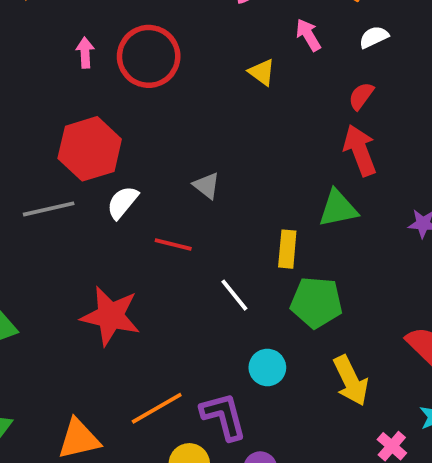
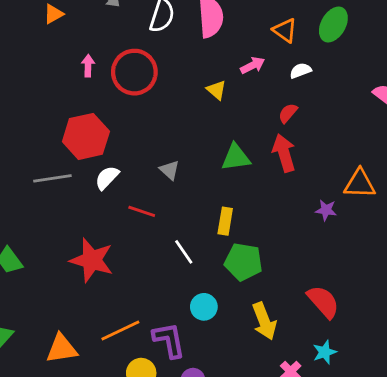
pink arrow: (308, 35) -> (253, 65), turned 90
green triangle: (338, 208) -> (236, 157), moved

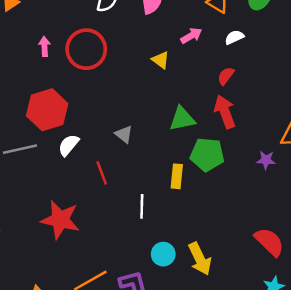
red line: (142, 211) -> (102, 173), turned 55
white line: (184, 252) -> (142, 206), turned 40
green pentagon: (243, 262) -> (207, 155), moved
yellow arrow: (264, 321) -> (200, 259), moved

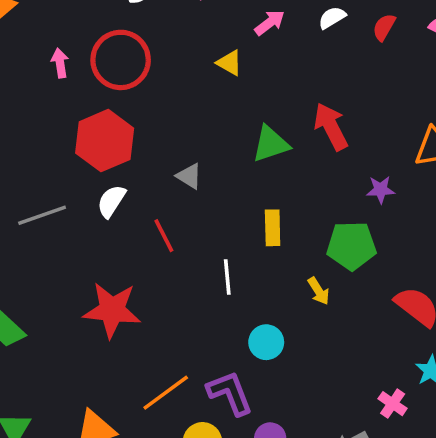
red semicircle: (226, 76) -> (384, 27), moved
red hexagon: (47, 110) -> (105, 141), moved
green pentagon: (207, 155) -> (351, 246), moved
purple star: (266, 160) -> (381, 190), moved
yellow arrow: (200, 259) -> (319, 291), moved, size x0.6

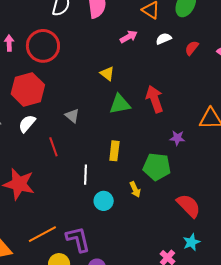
yellow triangle: (230, 63) -> (107, 73), moved
cyan circle: (266, 342) -> (104, 201), moved

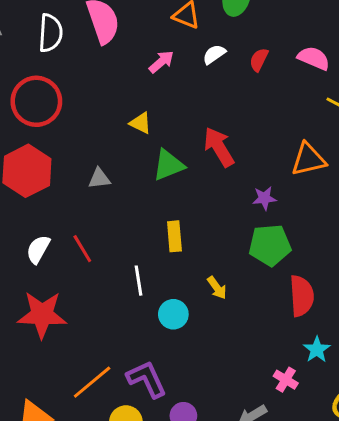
gray triangle: (72, 116) -> (99, 178), moved, turned -35
white semicircle: (27, 124) -> (38, 249), moved
green pentagon: (157, 167) -> (270, 245), moved
red semicircle: (189, 206) -> (302, 296), turned 52

